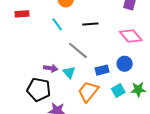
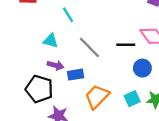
black line: (90, 24) -> (126, 45), moved
blue rectangle: (102, 70) -> (76, 75), moved
cyan triangle: (69, 72) -> (51, 41), moved, turned -40

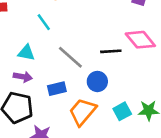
purple arrow: (56, 65) -> (23, 77), moved
blue circle: (142, 68) -> (97, 81), moved

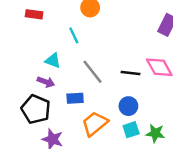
blue circle: (97, 81) -> (128, 106), moved

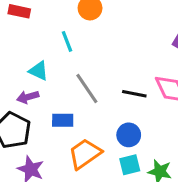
purple arrow: (46, 82) -> (28, 97), turned 140

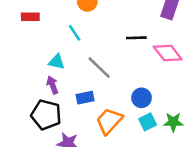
black line: (134, 94) -> (136, 38), moved
purple arrow: (28, 97) -> (52, 85), turned 96

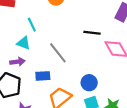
cyan line: (75, 33) -> (32, 25), moved
purple arrow: (52, 85) -> (17, 62), turned 96

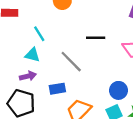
black line: (92, 33) -> (96, 38), moved
blue circle: (89, 83) -> (119, 90), moved

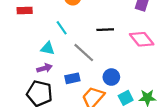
cyan line: (39, 34) -> (62, 28), moved
blue circle: (119, 90) -> (111, 77), moved

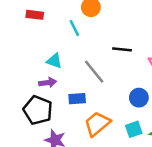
cyan line: (62, 28) -> (74, 28), moved
blue circle: (111, 77) -> (139, 98), moved

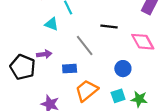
cyan triangle: (54, 61) -> (52, 24), moved
black pentagon: (38, 110) -> (23, 67), moved

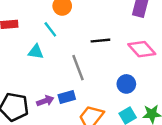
gray line: (85, 45) -> (78, 68), turned 30
purple arrow: (44, 54) -> (45, 101), moved

